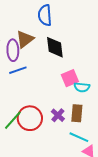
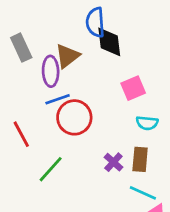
black diamond: (55, 47) -> (109, 42), moved
pink square: (70, 78) -> (133, 88), moved
red circle: (30, 118) -> (74, 117), moved

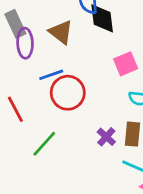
brown triangle: (67, 56) -> (61, 32), turned -44
purple ellipse: (51, 71) -> (25, 43), moved

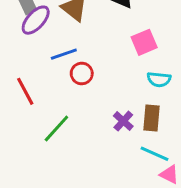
purple ellipse: (25, 43) -> (36, 20), turned 44
red circle: (68, 93) -> (82, 74), size x0.6

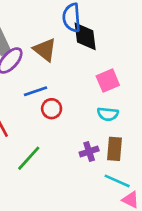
cyan semicircle: (159, 79) -> (108, 114), moved
purple cross: (123, 121) -> (89, 152), turned 30

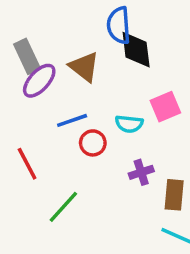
cyan semicircle: (108, 114) -> (129, 124), moved
purple cross: (89, 152) -> (141, 172), moved

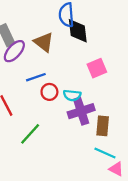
cyan semicircle: (129, 124) -> (72, 95), moved
purple cross: (141, 172) -> (81, 111), size x1.6

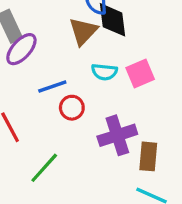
brown triangle: (44, 42) -> (83, 31), moved, turned 35
cyan semicircle: (72, 95) -> (104, 72), moved

